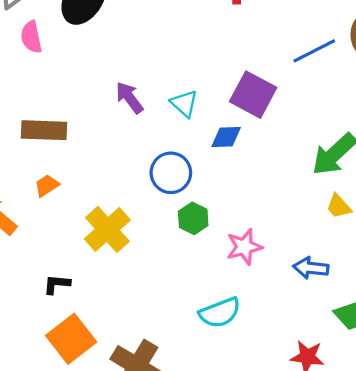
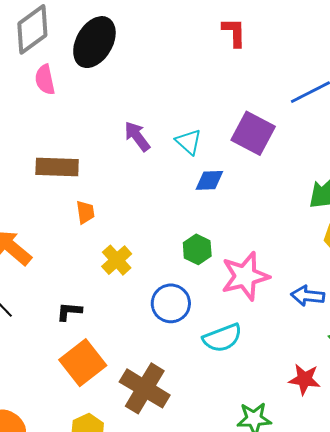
blue diamond: (226, 137) -> (209, 180), moved
blue circle: (171, 173) -> (171, 303), moved
orange trapezoid: (47, 186) -> (85, 212), moved, turned 115
yellow cross: (107, 229) -> (117, 260), size x0.7
pink star: (244, 247) -> (245, 276), size x1.4

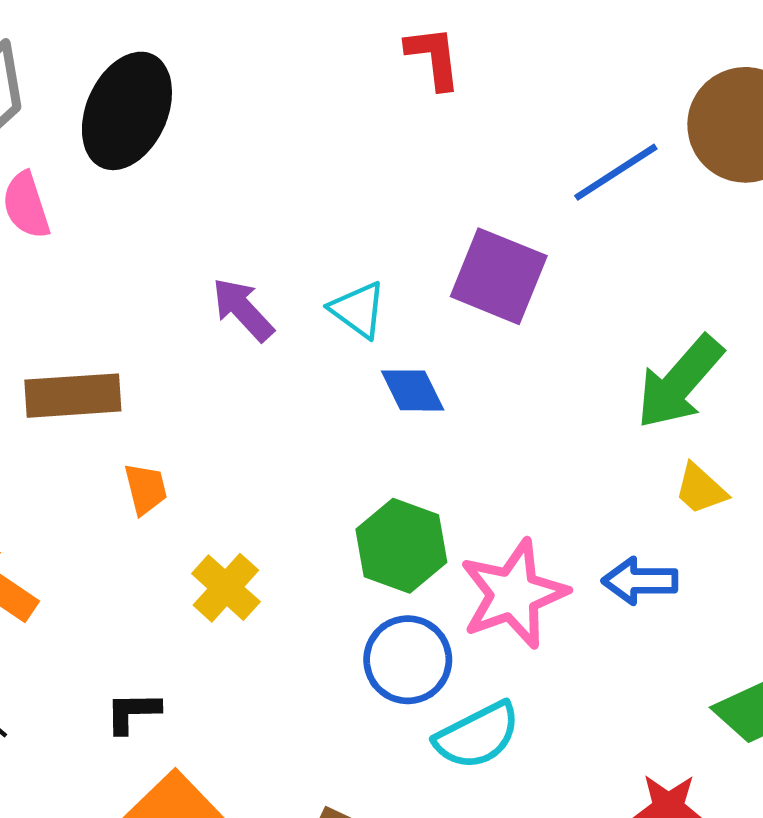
blue diamond: (209, 180) -> (413, 390), turned 72
green hexagon: (197, 249) -> (401, 546), size x1.4
blue arrow: (308, 296) -> (640, 581), moved
blue circle: (171, 303) -> (408, 660), moved

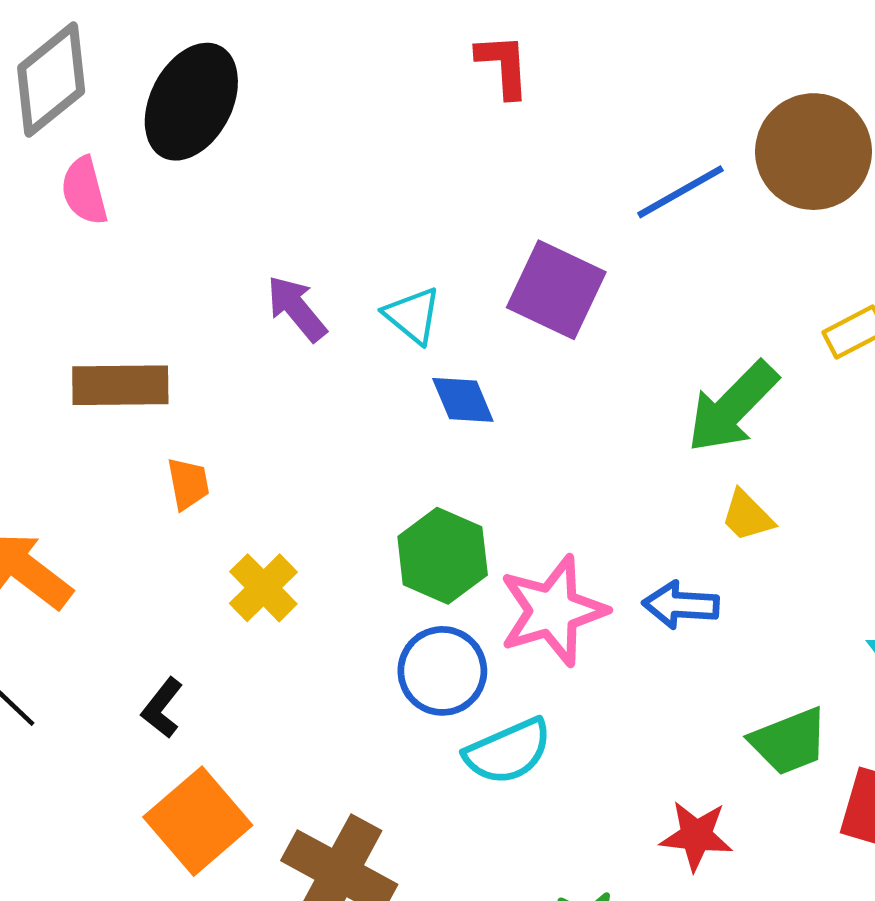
black L-shape: (133, 712) -> (162, 708), turned -54

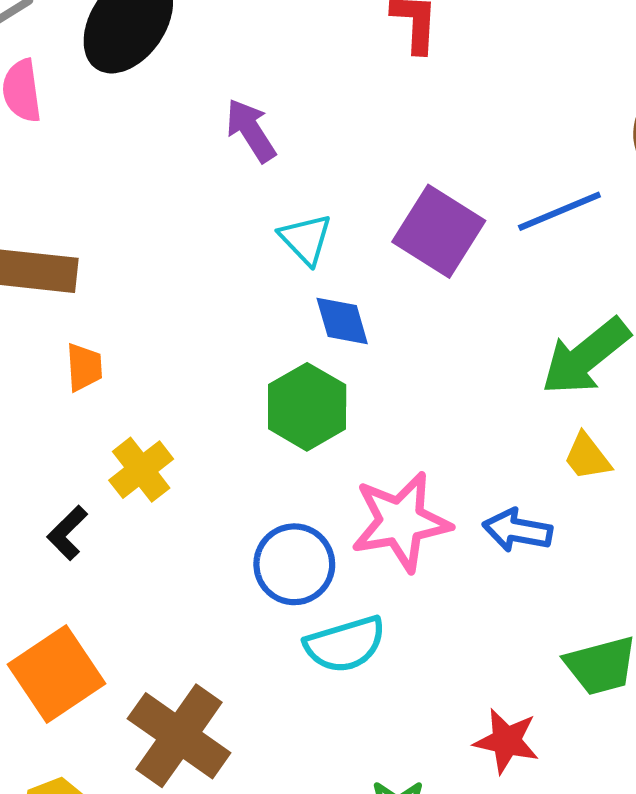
blue line: (680, 192) -> (559, 211), moved
purple arrow: (297, 308) -> (251, 130), moved
green hexagon: (443, 556) -> (307, 407), moved
black L-shape: (162, 708) -> (67, 533), moved

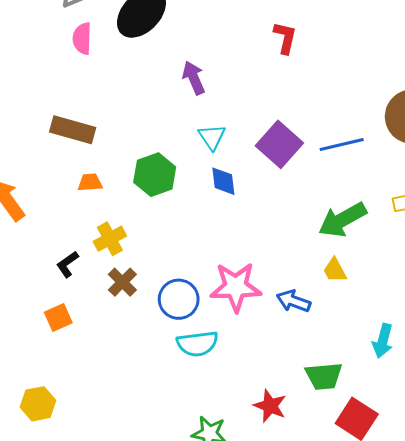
orange trapezoid: (84, 367) -> (90, 182), turned -100
green hexagon: (307, 407) -> (155, 175), moved
orange square: (57, 674) -> (58, 318), moved, size x0.6
brown cross: (179, 736) -> (122, 282), moved, size x0.6

